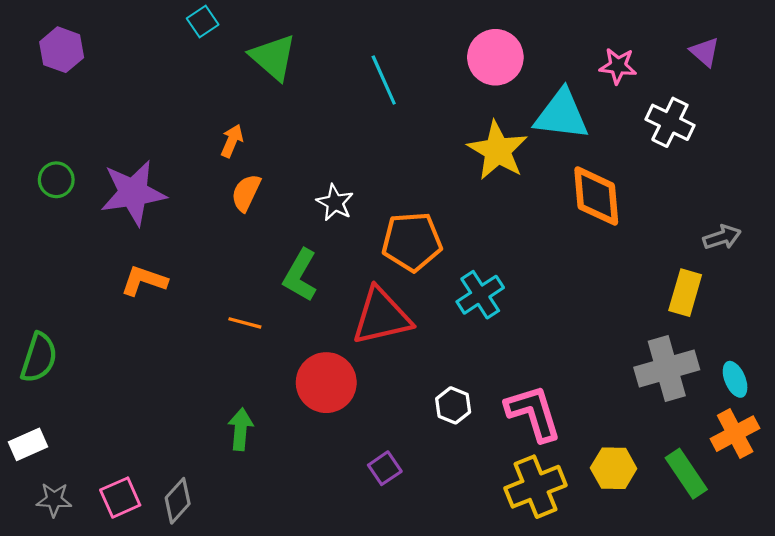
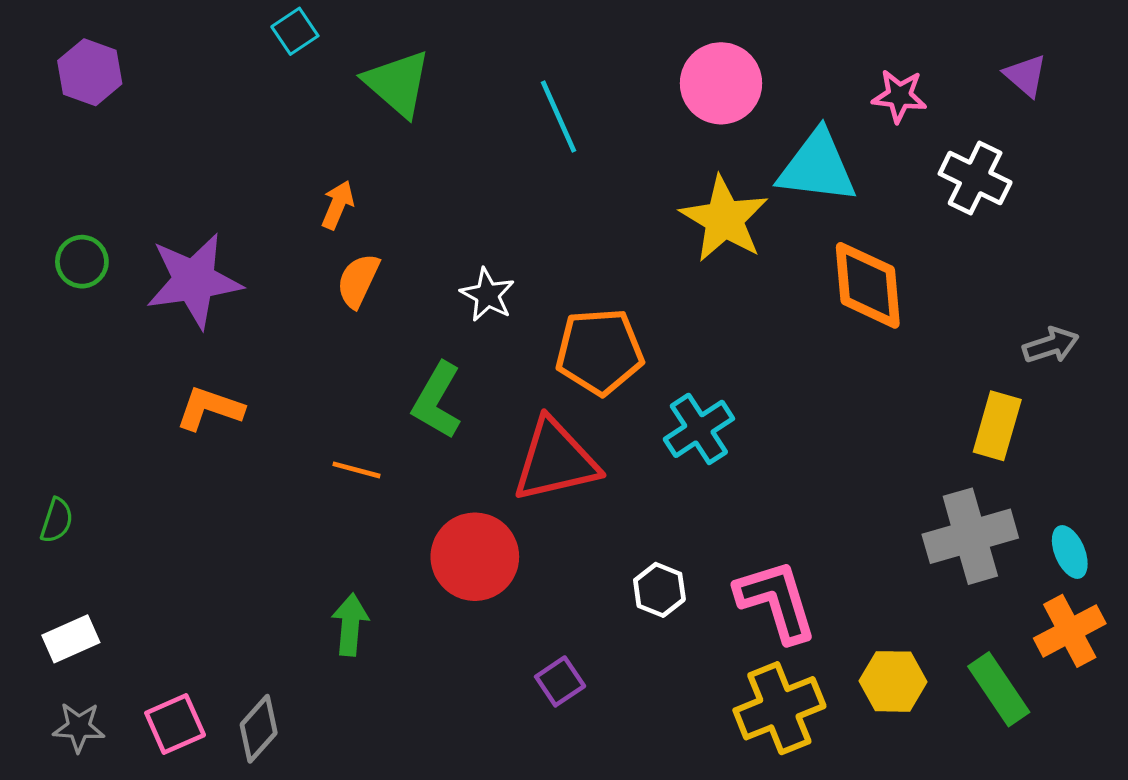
green semicircle: (39, 358) -> (57, 520), size x0.6
white rectangle: (28, 444) -> (71, 639), moved

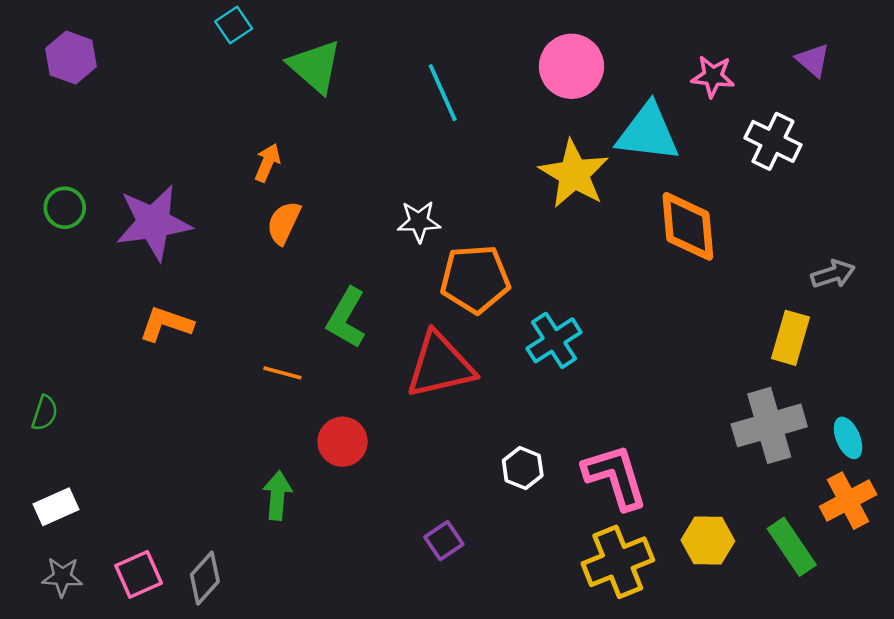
white star: (487, 295) -> (419, 221), moved, turned -30
red circle: (475, 557) -> (343, 442), moved, size x0.7

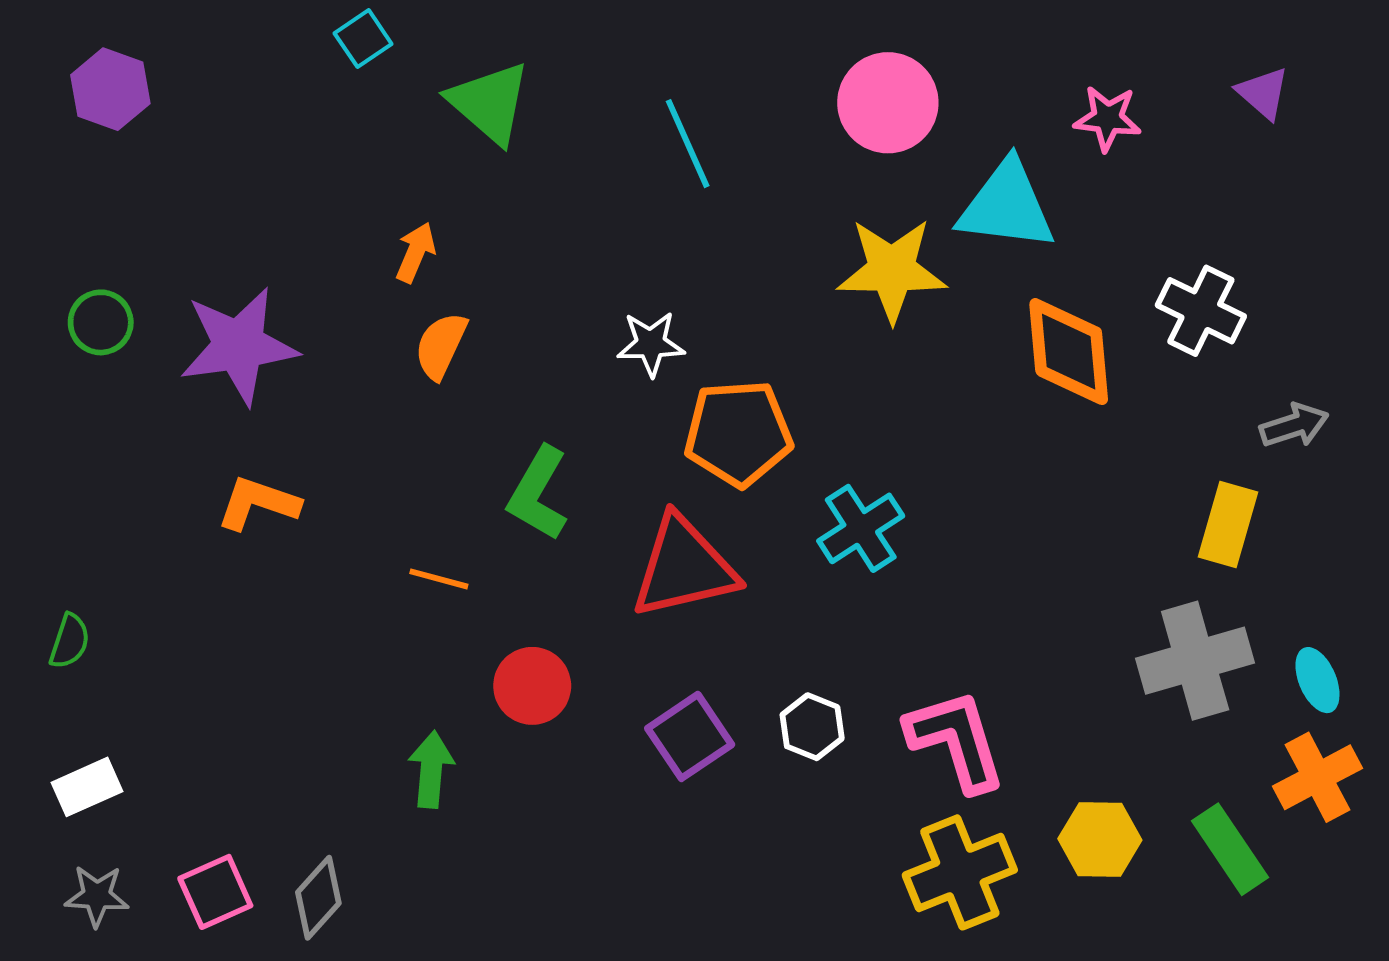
white cross: (773, 141) -> (1201, 311), moved
yellow star: (574, 174) -> (892, 270), turned -30
purple square: (444, 541) -> (690, 736), moved, size x1.4

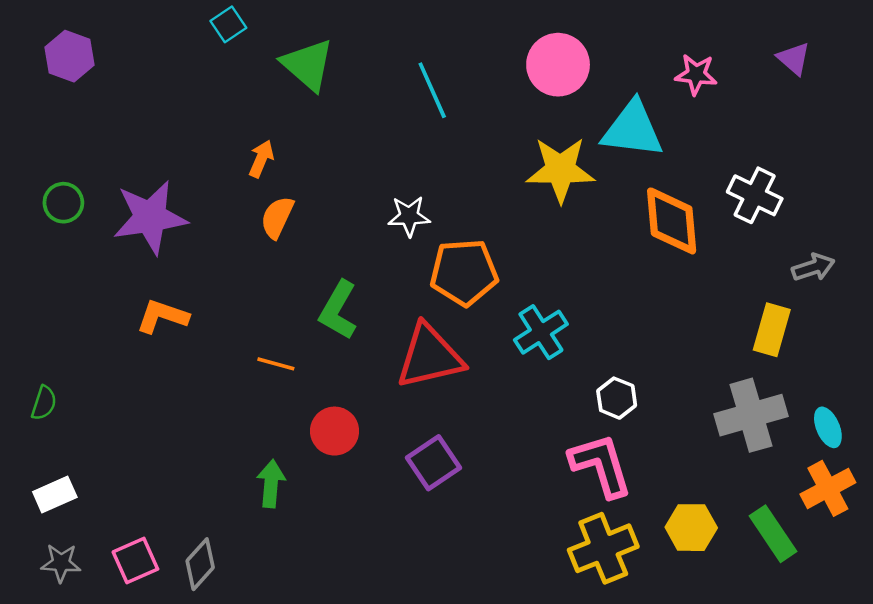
white hexagon: (812, 727) -> (617, 398), moved

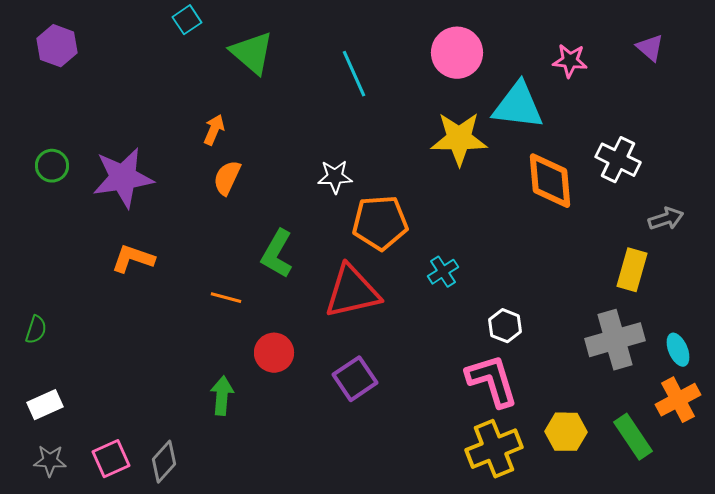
cyan cross: (541, 332) -> (443, 272), size x0.7

